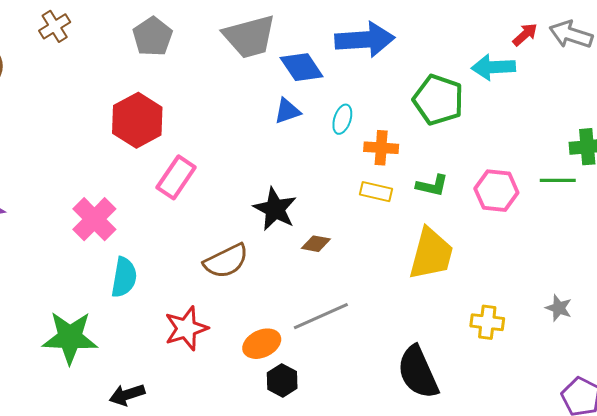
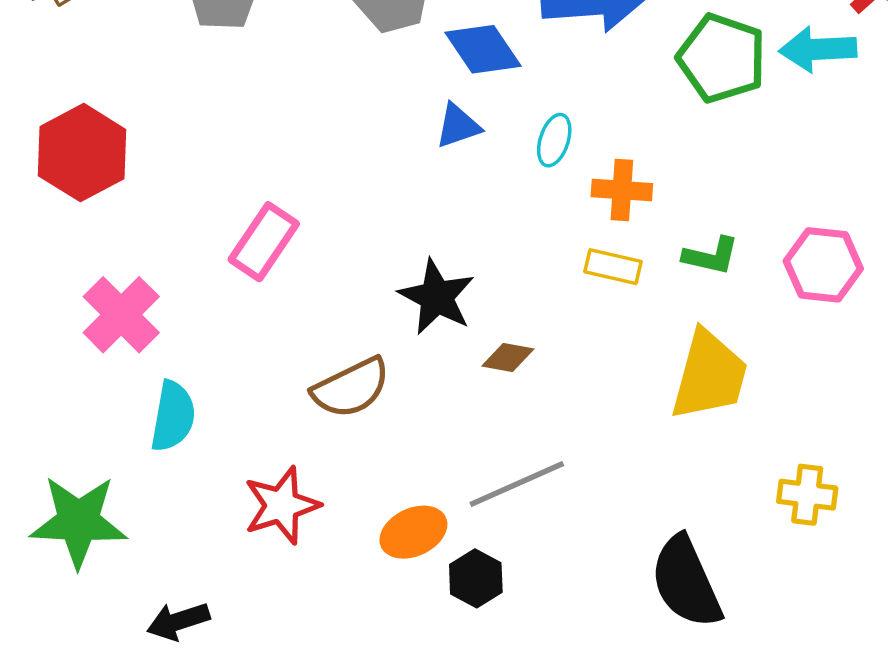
green pentagon: (438, 100) -> (722, 58), moved
red hexagon: (137, 120) -> (82, 153), moved
black hexagon: (282, 380) -> (476, 578), moved

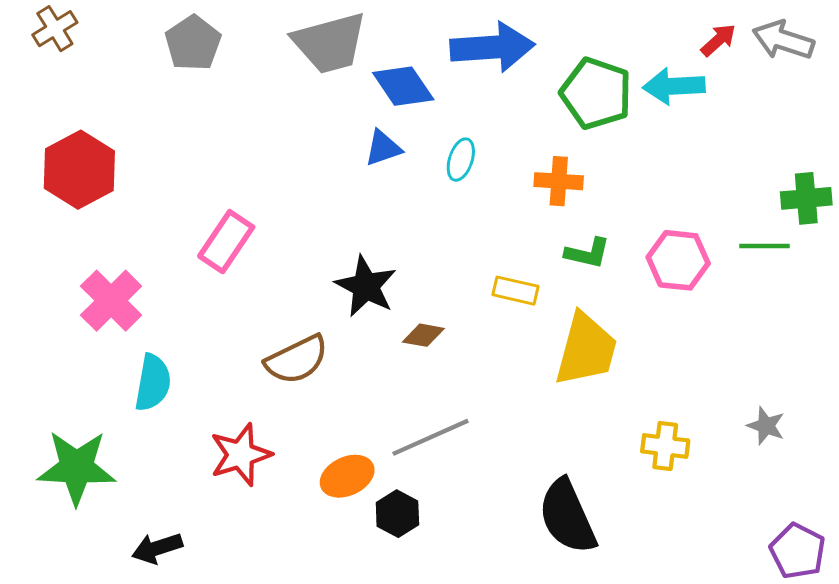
orange cross: (622, 190) -> (559, 181), moved
yellow rectangle: (613, 267) -> (516, 291), moved

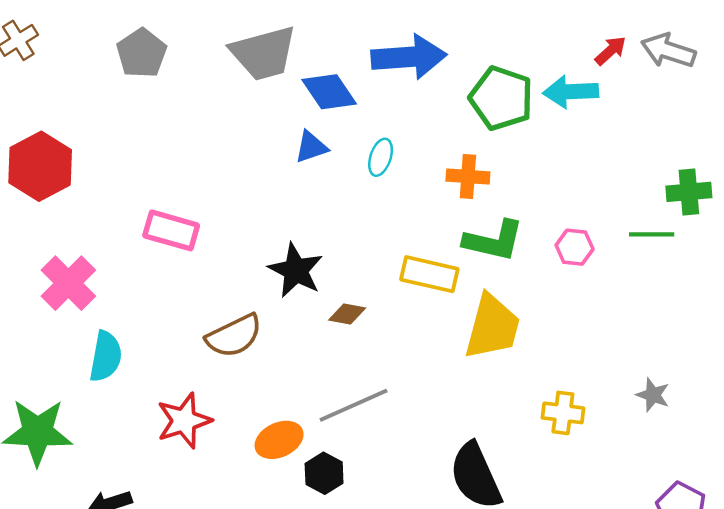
pink rectangle: (226, 242) -> (171, 230), turned 72
green L-shape: (587, 253) -> (494, 241), size x1.5
pink hexagon: (678, 260) -> (575, 247), size x0.7
yellow rectangle: (516, 291) -> (429, 274), size x1.4

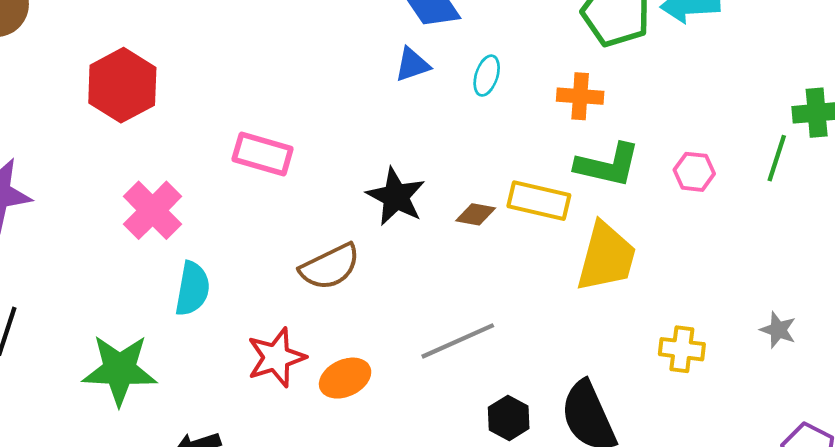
green line: (652, 234) -> (777, 158), turned -72
brown diamond: (347, 314) -> (476, 214), moved
orange ellipse: (279, 440) -> (345, 378), moved
black hexagon: (324, 473) -> (509, 418), moved

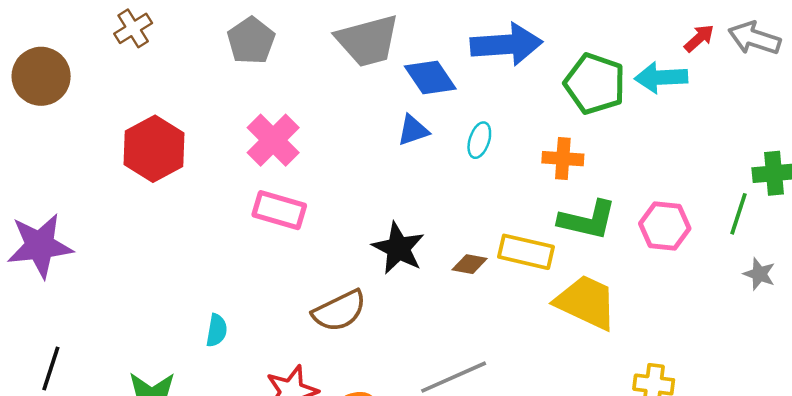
pink hexagon: (694, 172) -> (665, 226), size x1.4
pink cross: (153, 210) -> (273, 140), moved
yellow trapezoid: (606, 257) -> (586, 302), turned -80
cyan semicircle: (192, 289) -> (217, 330), size x0.7
gray star: (778, 330) -> (759, 274), moved

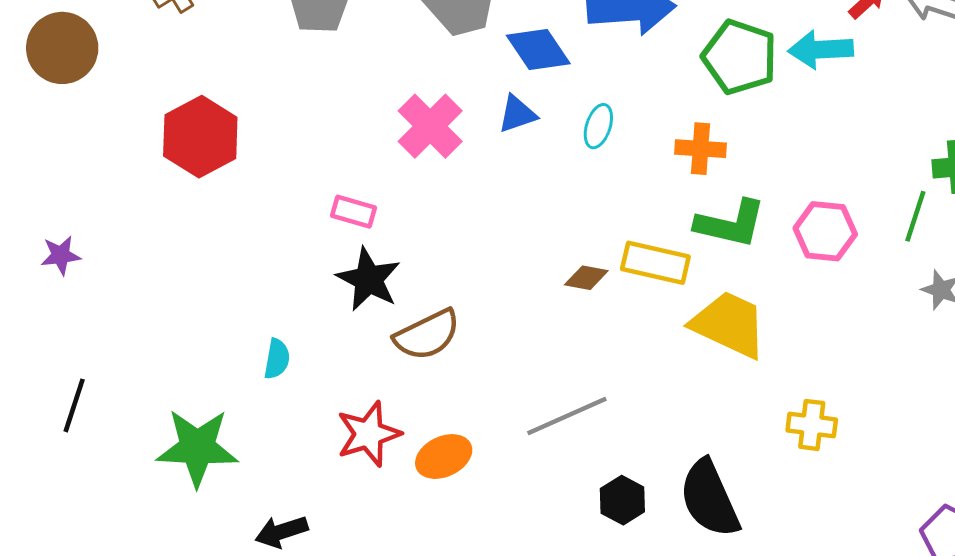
pink cross: (273, 140) -> (430, 126), moved
pink rectangle: (279, 210) -> (354, 212), size x0.7
purple star: (40, 246) -> (61, 255), size x0.5
black star: (398, 248) -> (369, 279), moved

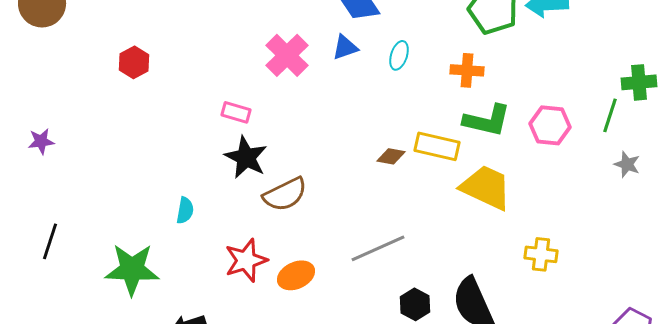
red hexagon: (200, 137) -> (134, 62), size x0.6

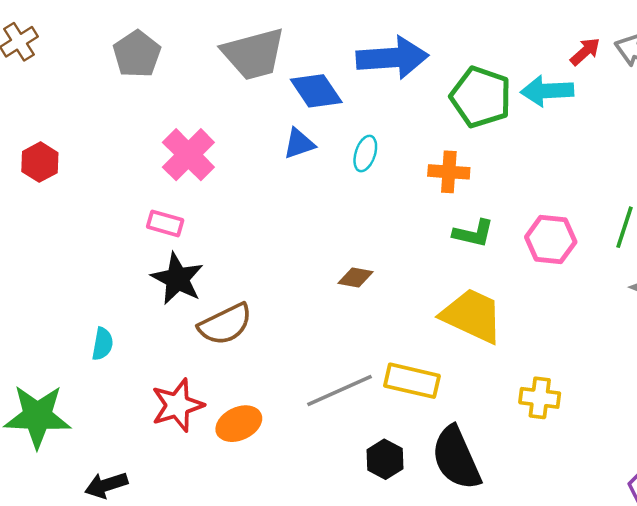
pink cross: (287, 55) -> (188, 155), moved
green L-shape: (487, 120) -> (473, 233), size x0.7
yellow rectangle: (437, 146) -> (412, 381), moved

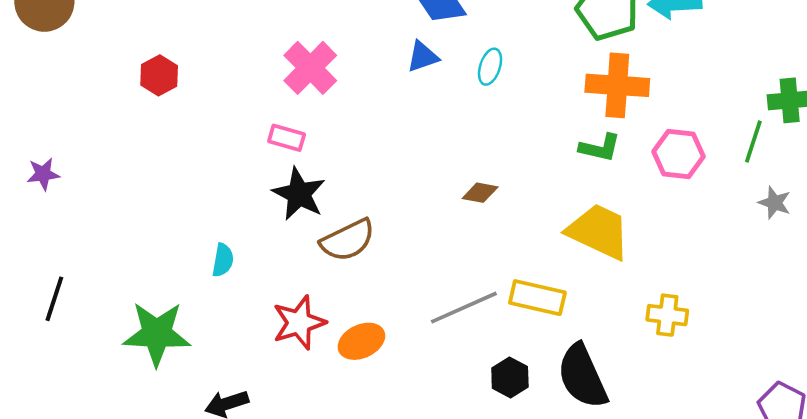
orange cross: (449, 172) -> (617, 85), moved, size x1.5

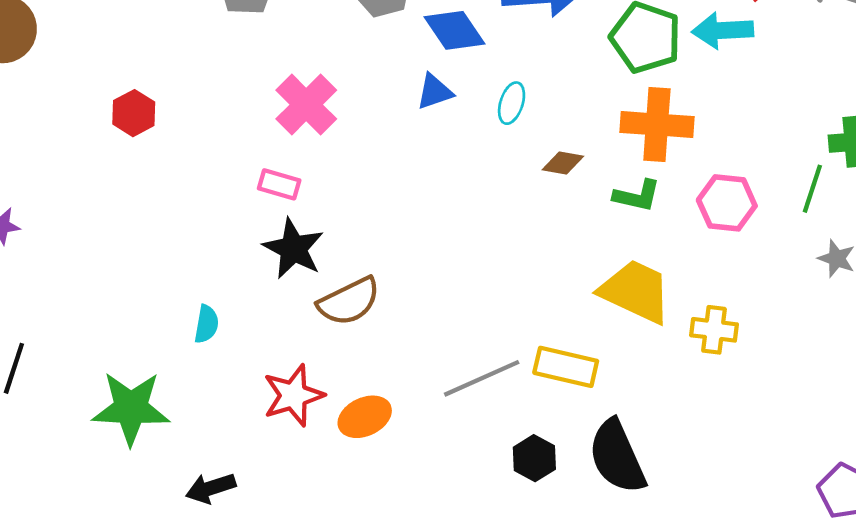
brown diamond: (480, 193) -> (563, 163), moved
yellow cross: (667, 315) -> (714, 330), moved

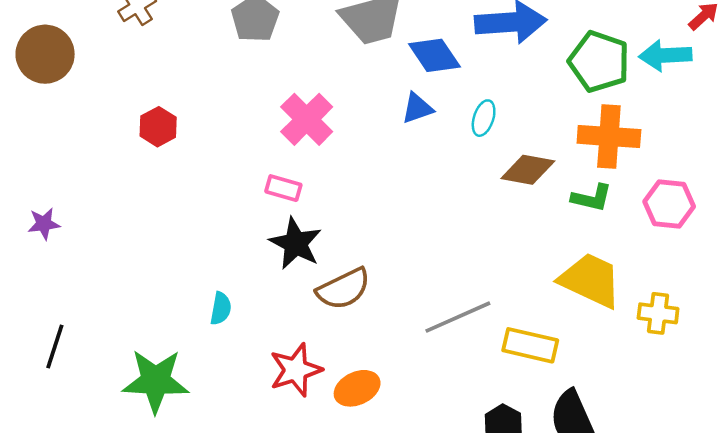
brown diamond: (563, 163) -> (528, 170), size x1.5
gray line: (482, 378) -> (458, 317), moved

